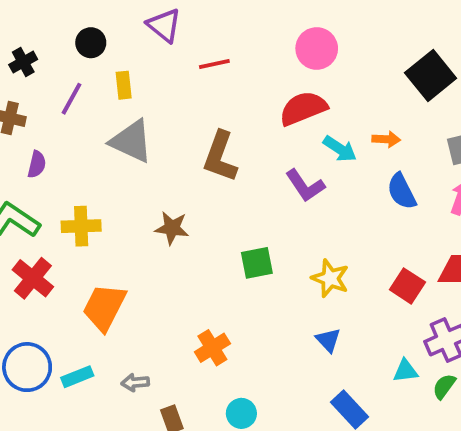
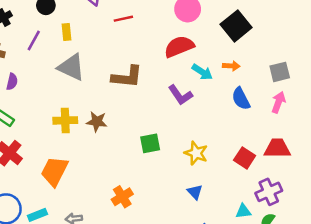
black square: (431, 76) -> (236, 26), moved
brown L-shape: (220, 157) -> (127, 77), turned -104
yellow cross: (81, 226) -> (65, 120), moved

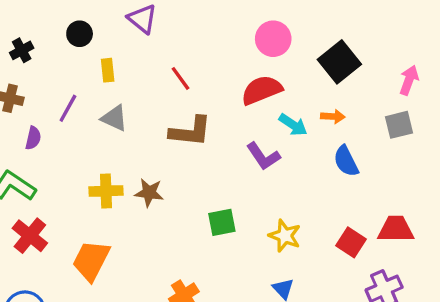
red line: (123, 19) -> (181, 78), moved, turned 66
purple line: (34, 40) -> (68, 108), moved
gray triangle: (71, 67) -> (114, 118), size x0.7
pink arrow: (278, 102) -> (409, 80), moved

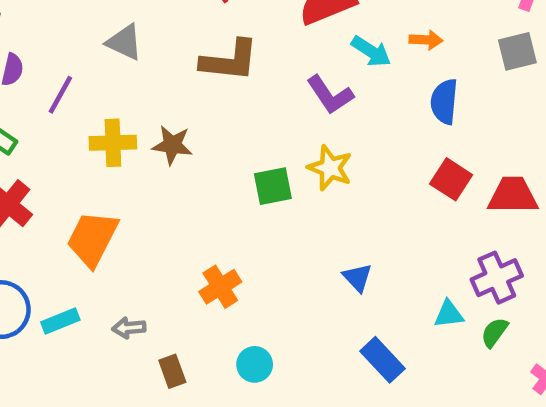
purple line: (68, 108) -> (60, 95), moved
blue semicircle: (346, 161) -> (444, 102), turned 32
yellow star: (285, 236) -> (330, 168), moved
red square: (351, 242) -> (451, 179), moved

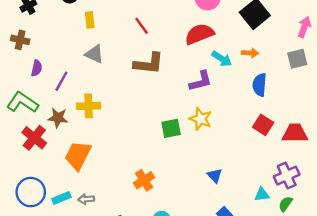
purple L-shape: (330, 95) -> (201, 81), turned -70
brown star: (172, 145) -> (58, 118), moved
gray arrow: (129, 328) -> (86, 199), moved

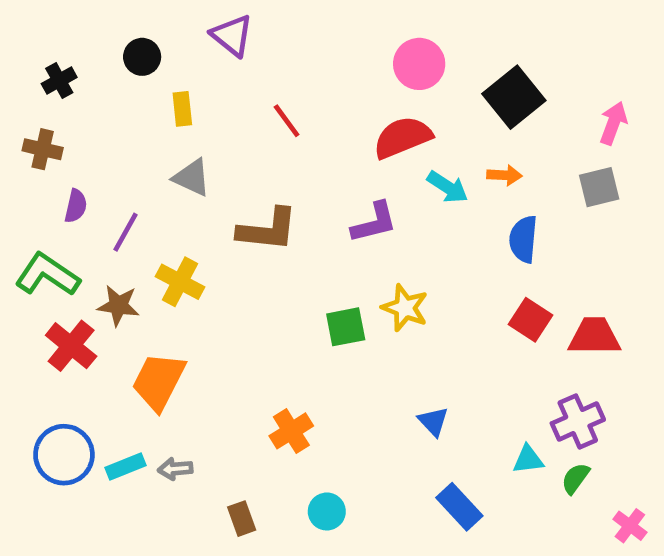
brown L-shape: (149, 64) -> (268, 230), moved
purple L-shape: (201, 81) -> (374, 223), moved
yellow cross: (89, 106) -> (180, 282), turned 30

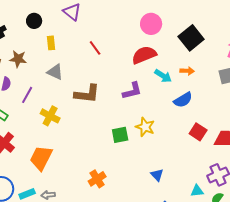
blue semicircle: (523, 239) -> (183, 100), moved, turned -126
brown star: (118, 305) -> (18, 59), moved

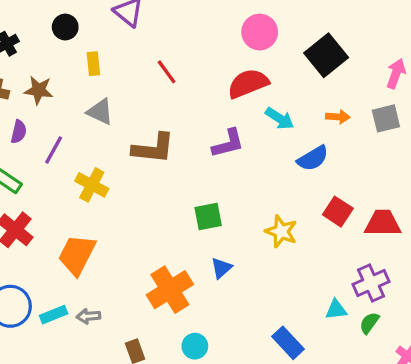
orange arrow: (187, 71) -> (338, 117), moved
yellow star: (145, 127) -> (281, 231), moved
blue triangle: (157, 175) -> (221, 268), moved, turned 32
orange cross: (97, 179) -> (170, 290), size x1.5

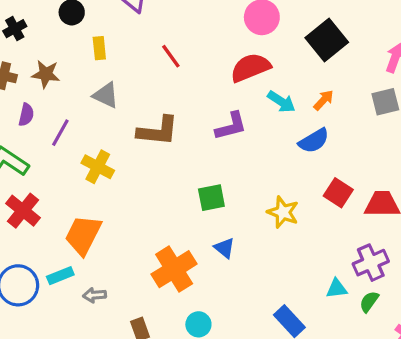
orange arrow: (338, 117) -> (324, 100), moved, turned -50
blue triangle: (221, 268) -> (224, 248), turned -40
cyan rectangle: (54, 315) -> (60, 276), moved

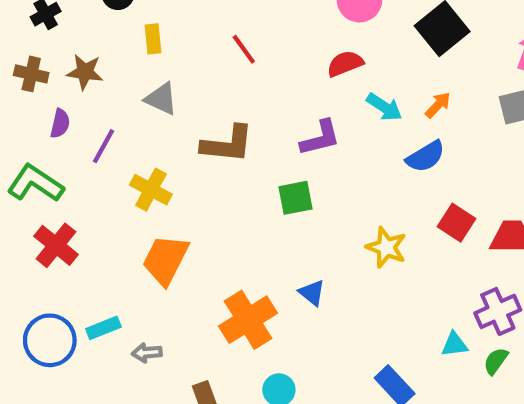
red semicircle: (250, 68) -> (345, 64), size x0.7
green square: (211, 198) -> (295, 198), moved
orange trapezoid: (83, 235) -> (165, 260), moved

